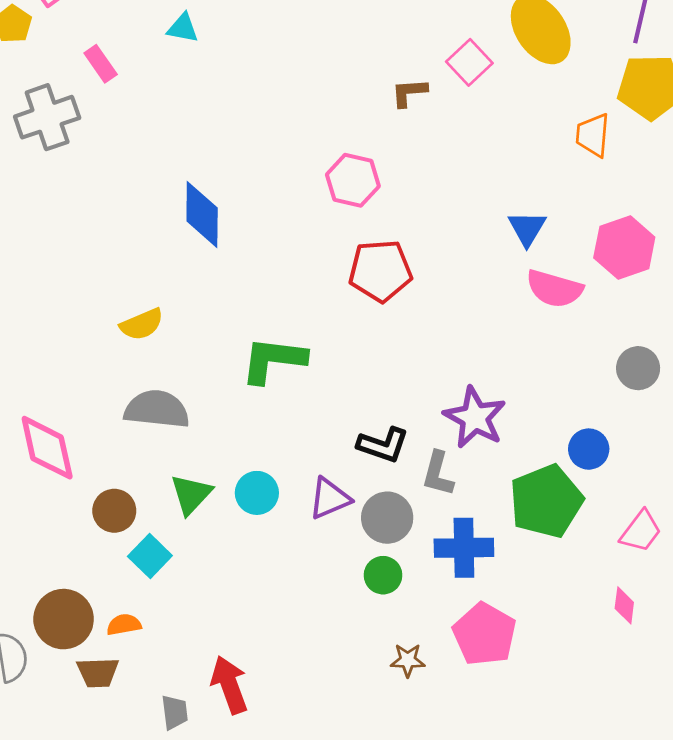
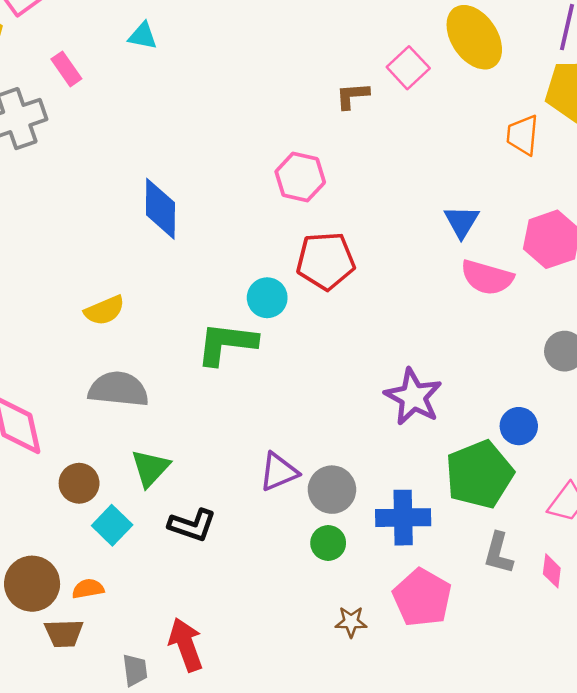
black L-shape: (383, 445) -> (192, 525), moved
gray L-shape: (438, 474) -> (498, 553), moved
cyan circle: (257, 493) -> (267, 298), moved

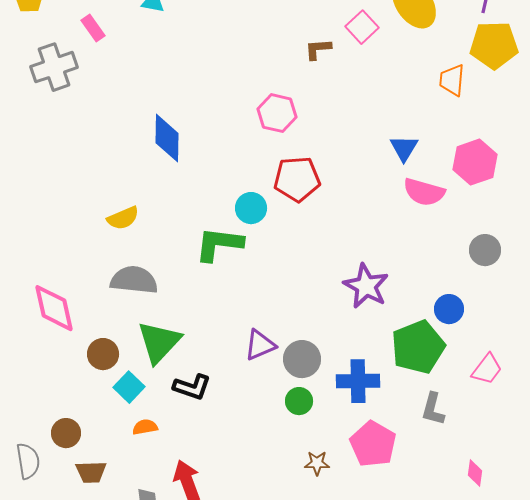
green triangle: (150, 468) -> (159, 342), size x1.4
pink diamond: (552, 571) -> (475, 473), moved
brown circle: (32, 584) -> (66, 433), size x0.7
orange semicircle: (88, 589) -> (145, 427), moved

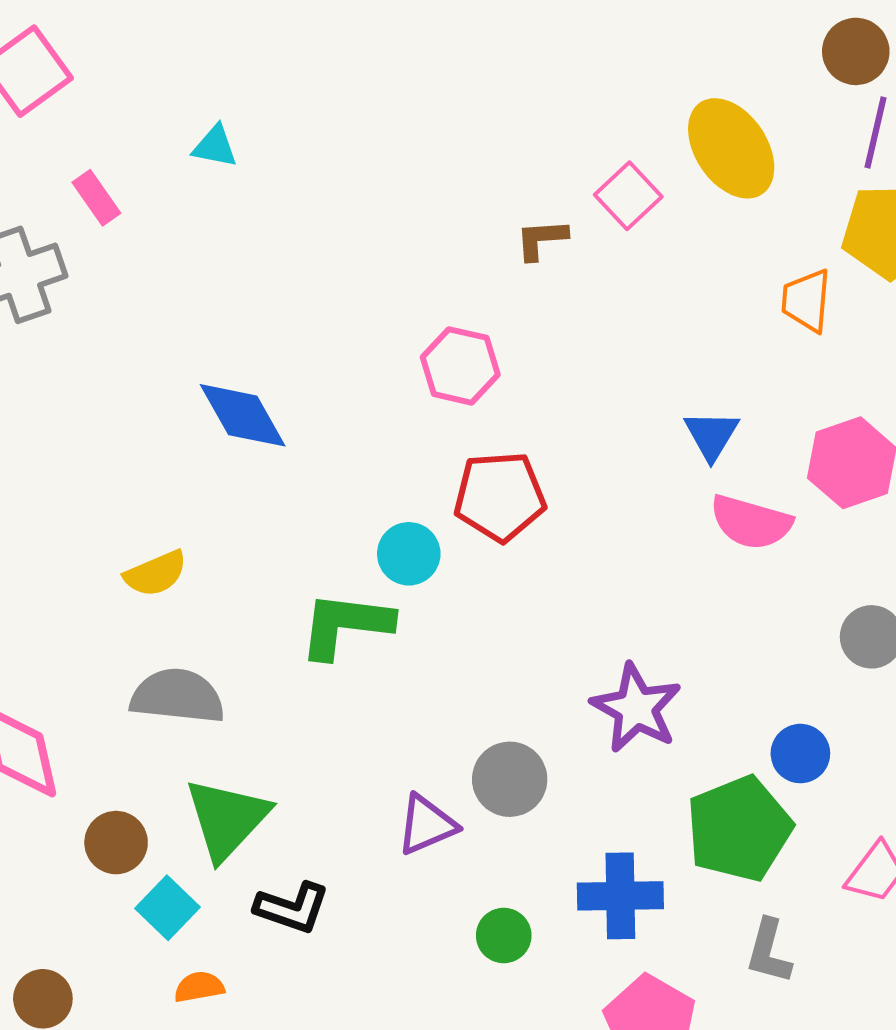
blue diamond: (167, 138) -> (243, 415), turned -30
gray circle: (302, 359) -> (510, 779), moved

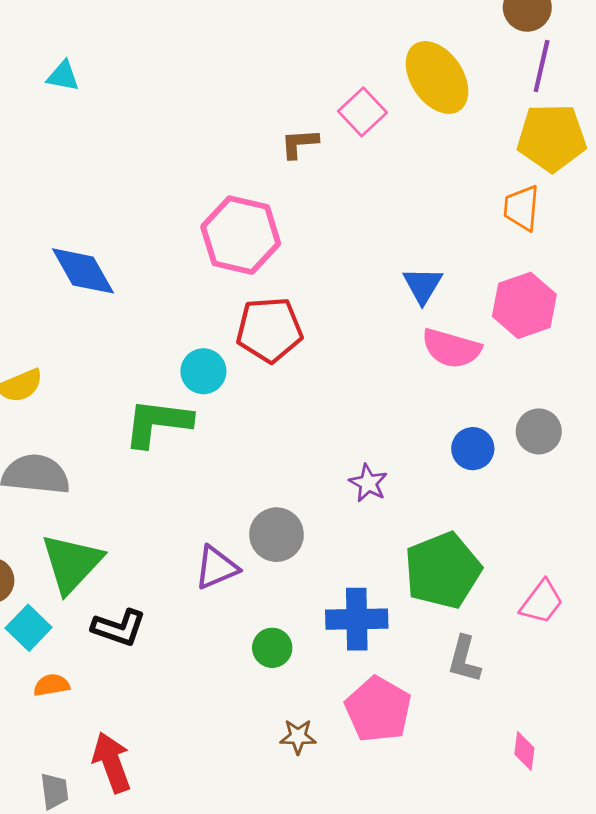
orange trapezoid: (806, 301) -> (522, 208), moved
pink hexagon: (460, 366) -> (241, 235), size x1.4
purple star: (636, 708) -> (368, 483), size x0.6
blue circle: (800, 754) -> (473, 449), moved

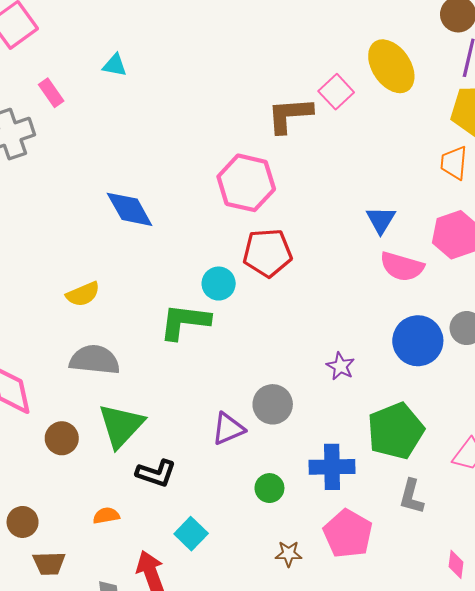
brown L-shape: (299, 143) -> (290, 115), size x1.6
blue circle: (473, 449) -> (418, 341), size x1.6
cyan square: (29, 628) -> (191, 534), moved

